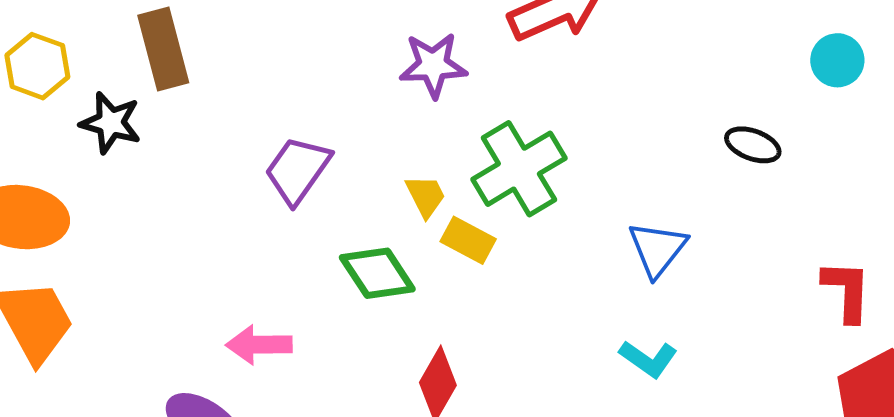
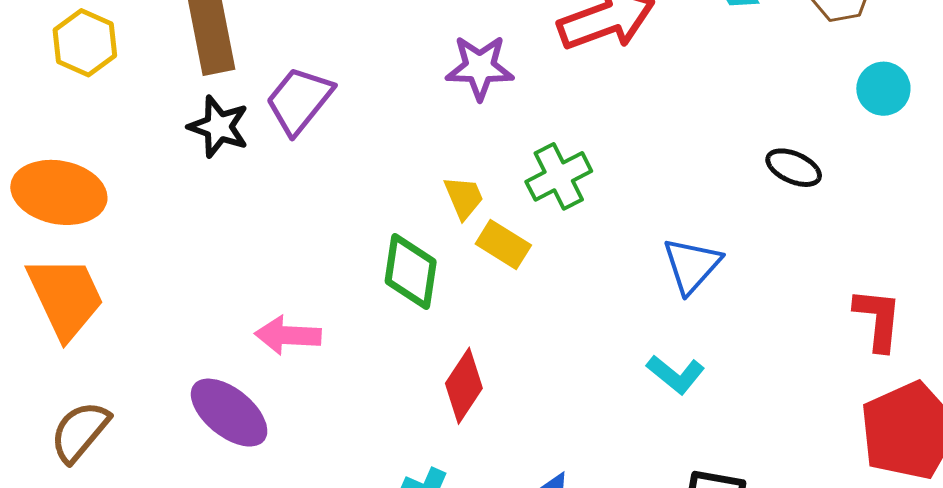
black star: (111, 123) -> (219, 127), moved
green cross: (519, 169) -> (559, 176), size x0.7
purple trapezoid: (298, 170) -> (299, 100), moved
green diamond: (377, 273) -> (411, 272), turned 38

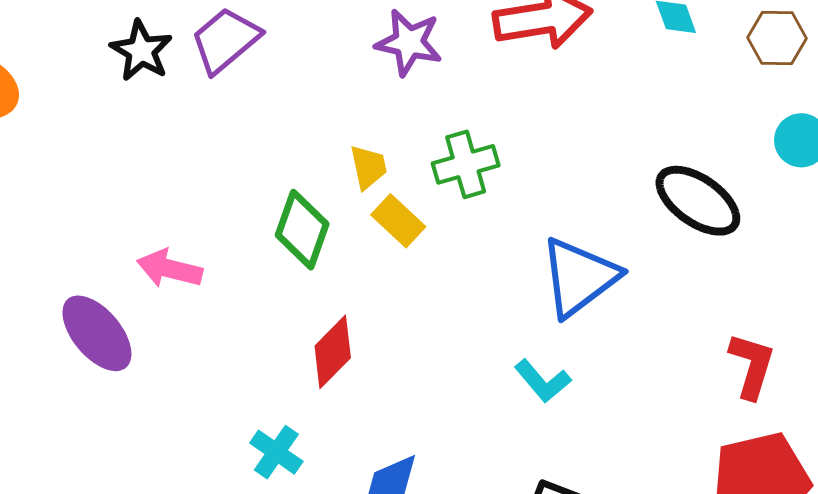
black ellipse: (794, 168) -> (698, 201), size x1.6
blue triangle: (692, 265) -> (579, 277), size x1.4

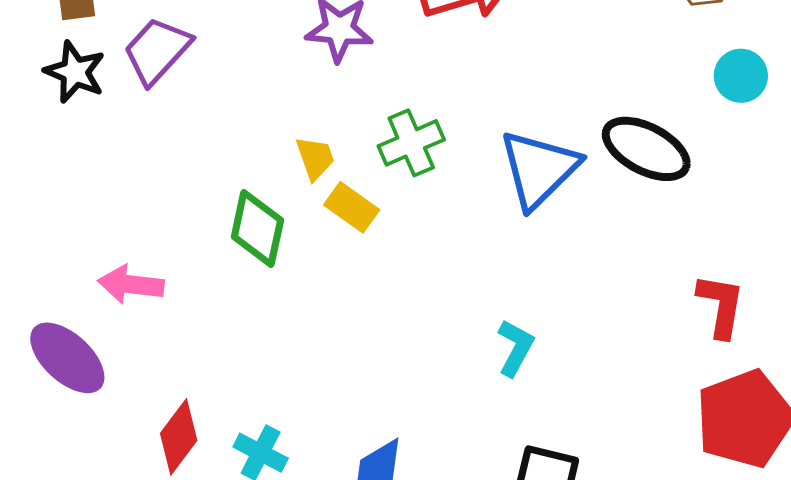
blue triangle: (579, 277) -> (539, 169), moved
red diamond: (333, 352) -> (179, 437), moved
cyan L-shape: (543, 381) -> (515, 348), turned -104

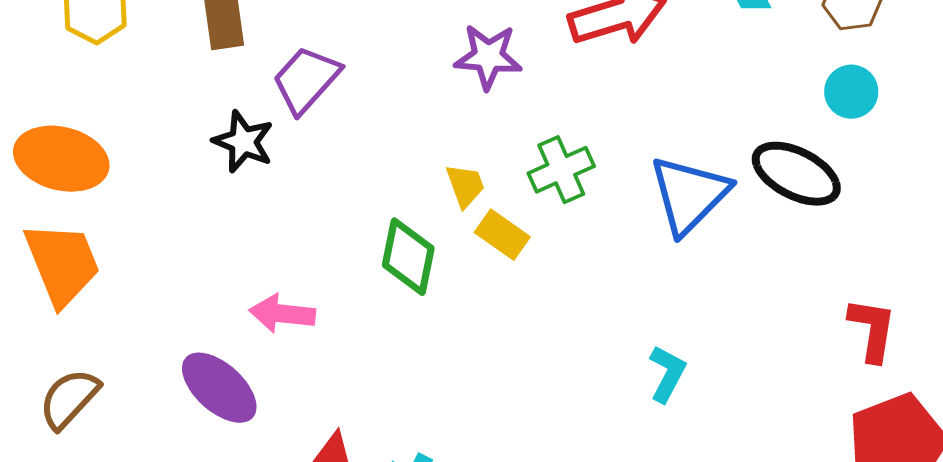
black star: (75, 72) -> (243, 142), moved
cyan circle: (741, 76) -> (851, 92), moved

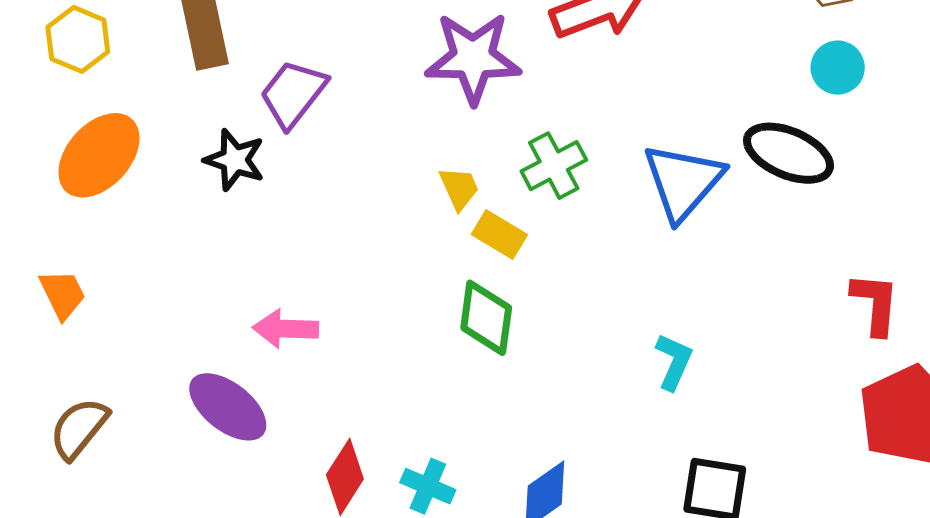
purple star: (488, 57) -> (473, 58), size x1.4
orange ellipse: (61, 159) -> (99, 155), moved, turned -58
green diamond: (408, 257) -> (486, 318), moved
orange trapezoid: (62, 264) -> (63, 294), size x0.6

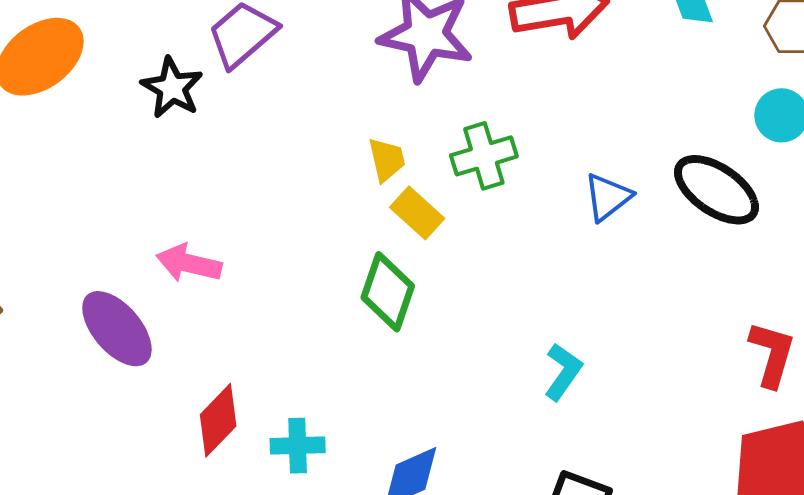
blue triangle: (683, 182) -> (608, 197), size x0.6
cyan cross: (428, 486) -> (298, 446), turned -36

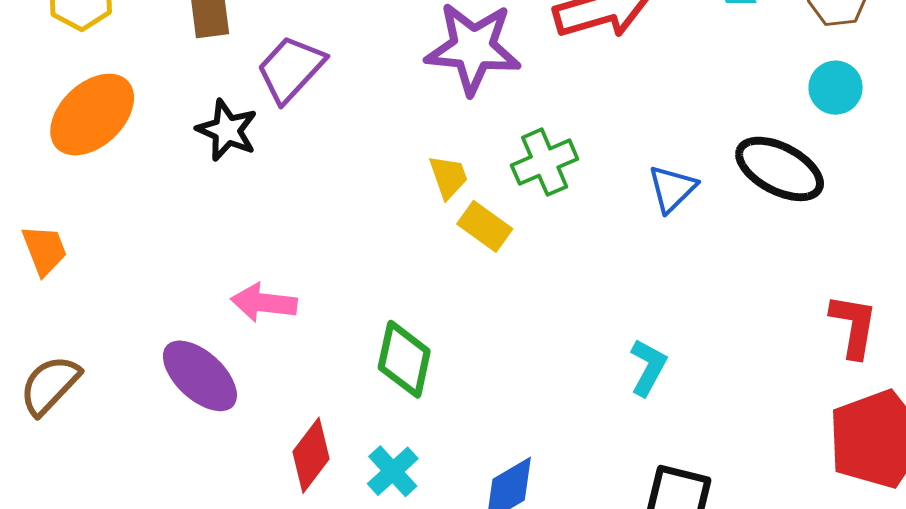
green diamond: (388, 292) -> (404, 359), moved
cyan cross: (298, 446) -> (393, 471), turned -34

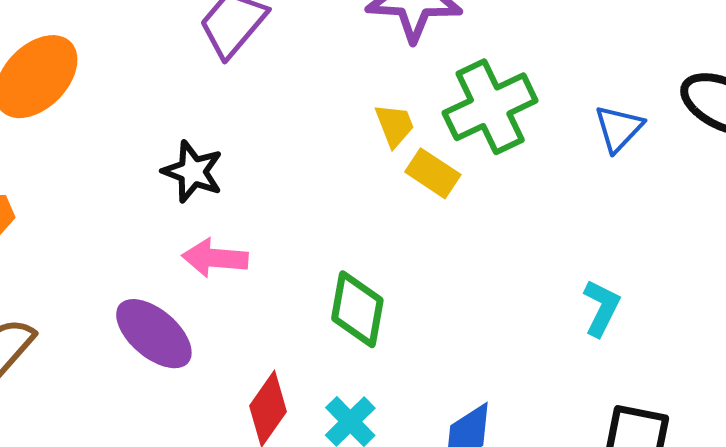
black star: (227, 130) -> (193, 172), moved
green cross: (545, 162) -> (490, 107), size x1.4

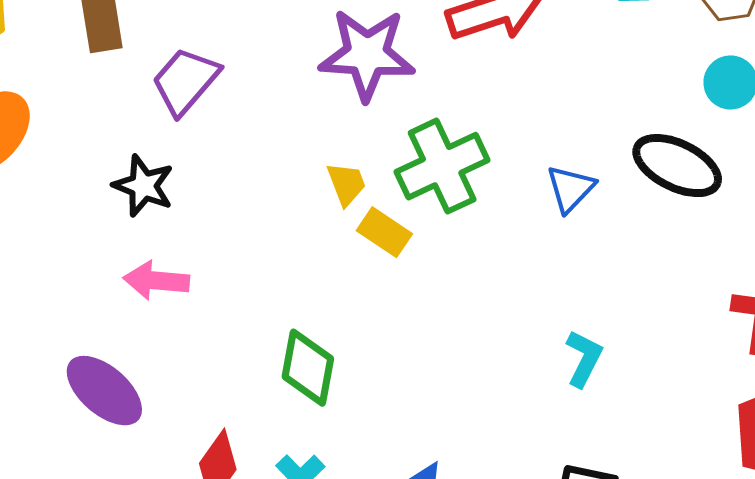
black star: (193, 172) -> (143, 186), moved
pink arrow: (215, 258) -> (156, 281), moved
cyan L-shape: (601, 308) -> (584, 358), moved

